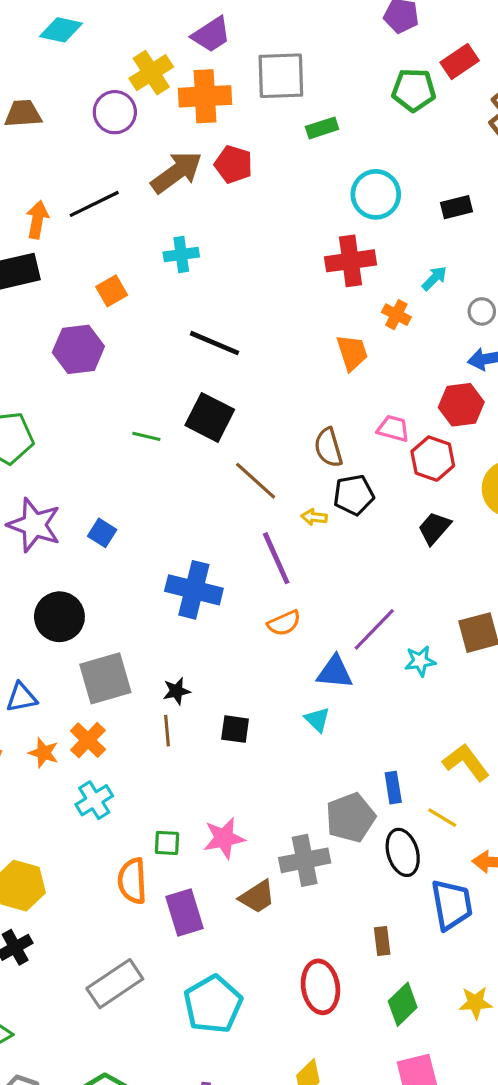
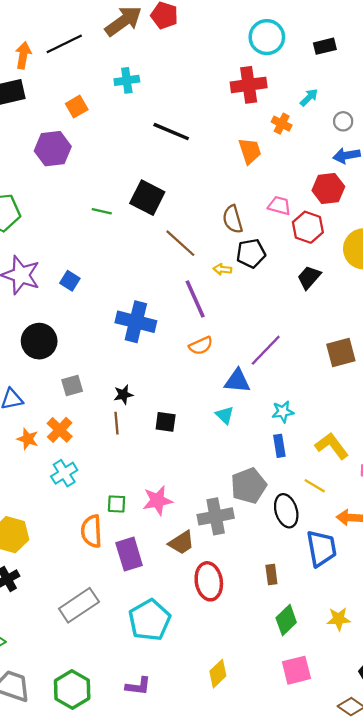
black line: (214, 343) -> (171, 132), moved
cyan star: (420, 661) -> (283, 412), moved
gray square: (105, 678) -> (72, 385), size x0.6
blue rectangle: (393, 788) -> (279, 446), moved
red ellipse: (320, 987) -> (209, 581), moved

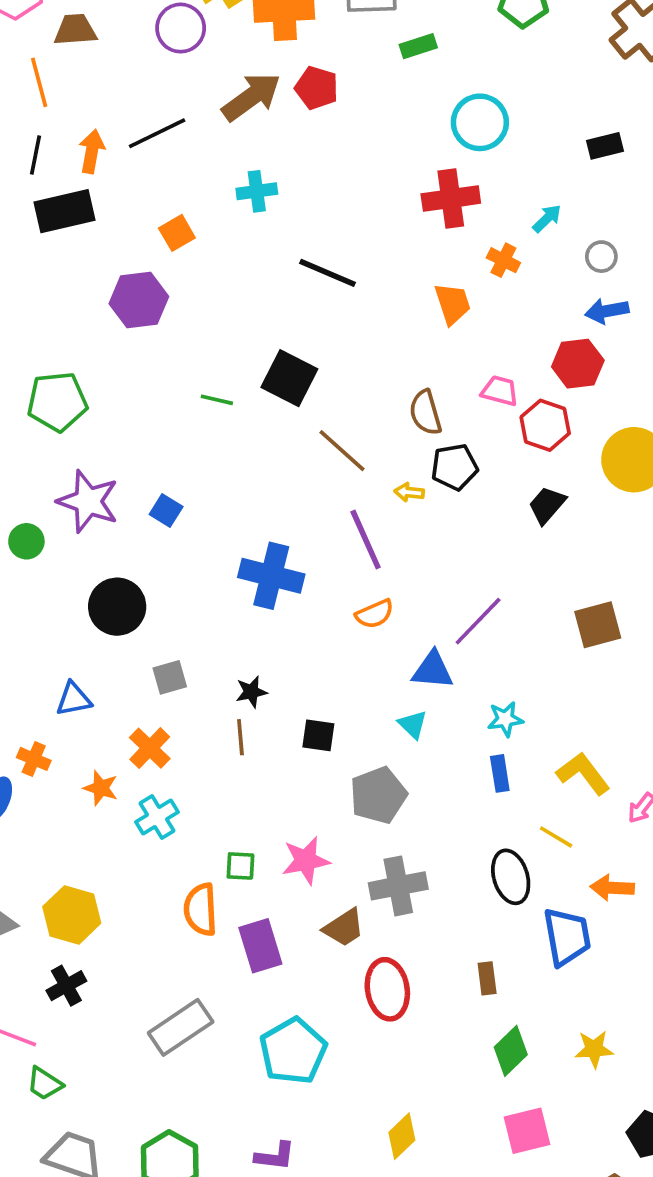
black rectangle: (325, 46) -> (605, 146), moved
orange star: (28, 439) -> (101, 788), moved
gray pentagon: (249, 486) -> (378, 795), moved

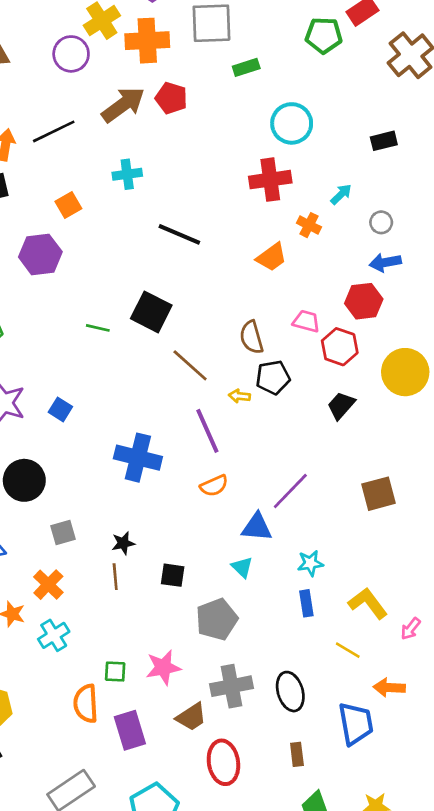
orange trapezoid: (453, 304) -> (272, 257), turned 72
black ellipse: (511, 877) -> (290, 692), moved

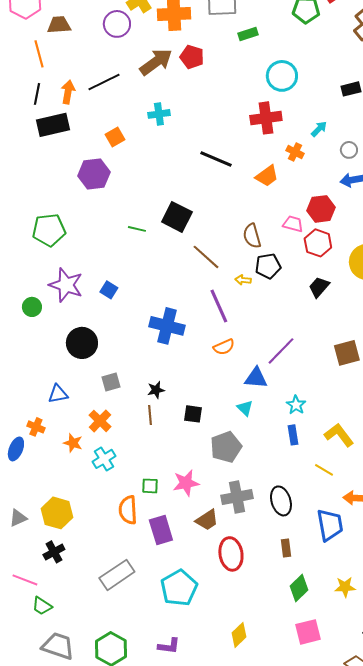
black line: (179, 234) -> (216, 159), moved
red hexagon: (364, 301) -> (321, 209), moved
cyan star: (310, 563) -> (296, 405), turned -30

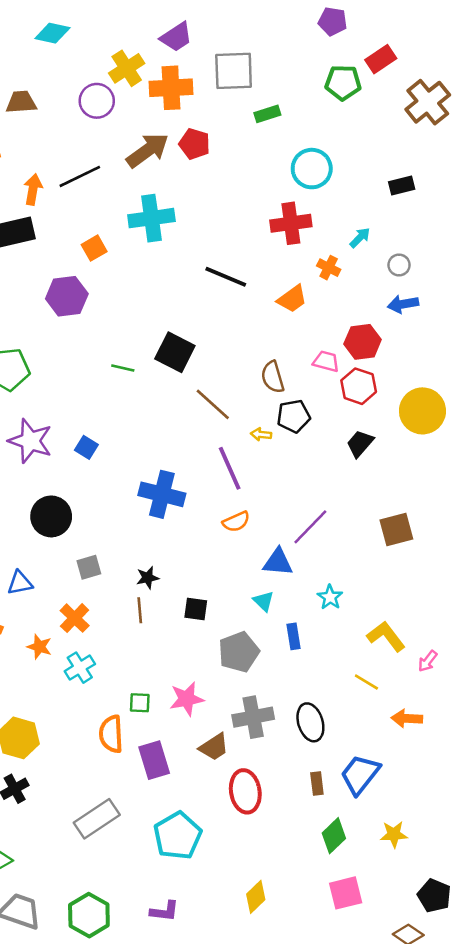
cyan cross: (159, 114) -> (151, 218), size x1.6
blue rectangle: (293, 435) -> (293, 636), moved
blue trapezoid: (330, 525) -> (360, 774), moved, turned -132

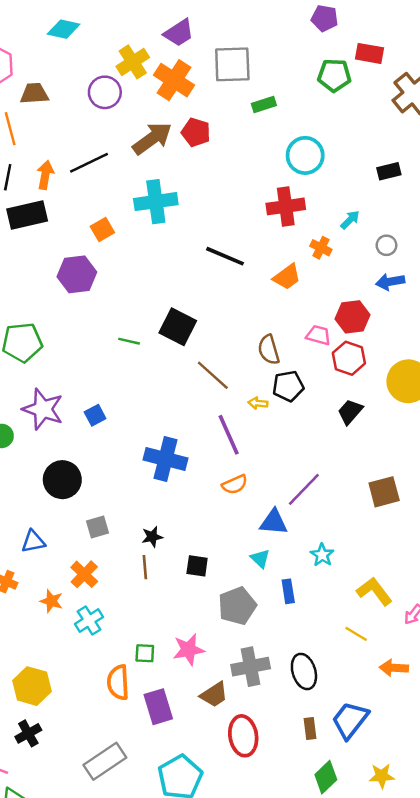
red rectangle: (381, 59) -> (369, 53), turned 44
orange cross: (171, 88) -> (174, 80), turned 36
blue square: (86, 447) -> (95, 415), turned 30

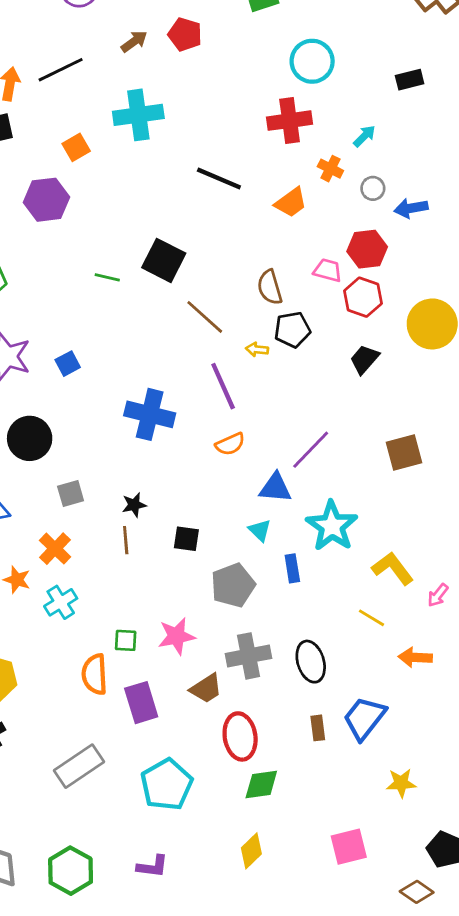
brown arrow: (152, 138) -> (134, 41), size x0.6
gray circle: (386, 245) -> (373, 188), moved
cyan star: (322, 555) -> (332, 526), size x1.8
green diamond: (326, 777) -> (261, 784), moved, turned 36

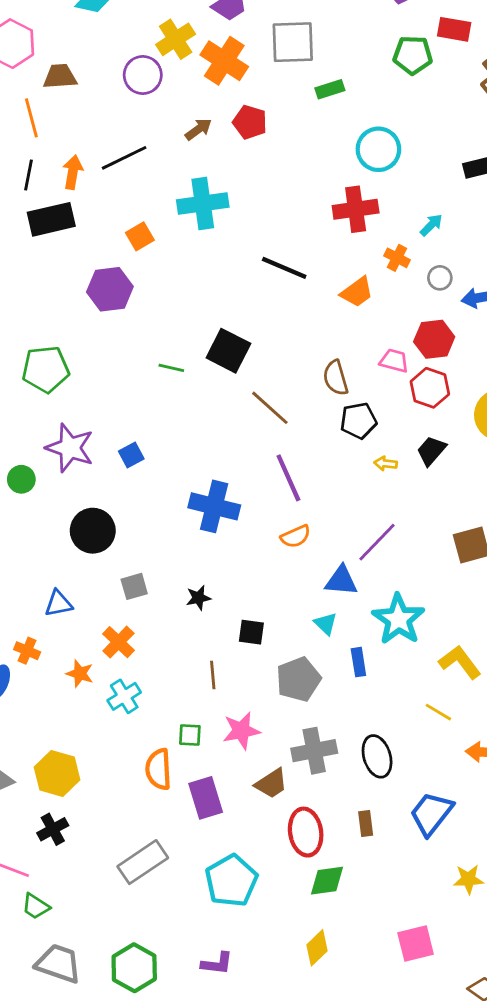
yellow arrow: (257, 349) -> (386, 464), moved
brown line: (126, 540) -> (213, 675), moved
brown rectangle: (318, 728) -> (366, 824), moved

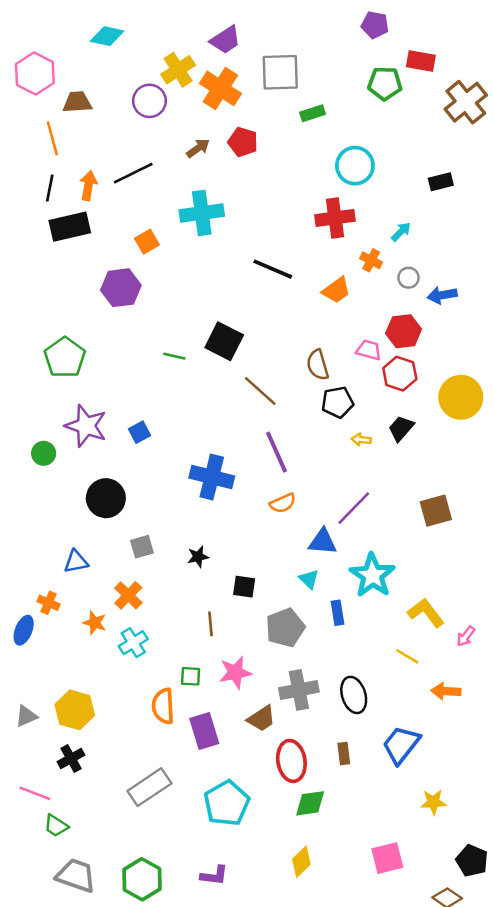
green pentagon: (46, 369) -> (65, 357), turned -30

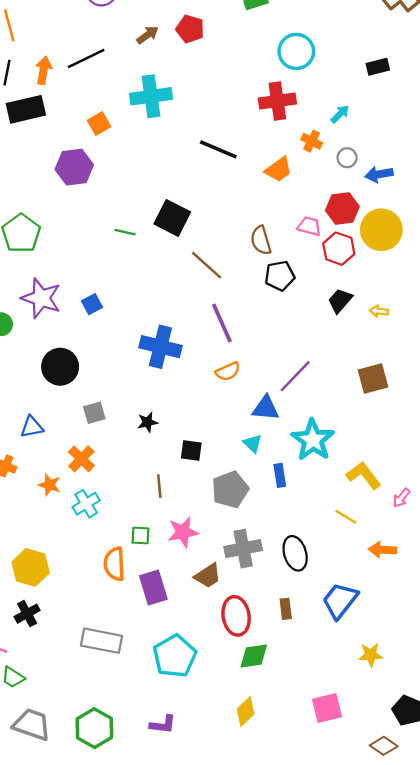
yellow circle: (461, 397) -> (381, 230), moved
yellow arrow: (361, 440) -> (379, 311), moved
gray rectangle: (149, 787) -> (101, 641), turned 45

